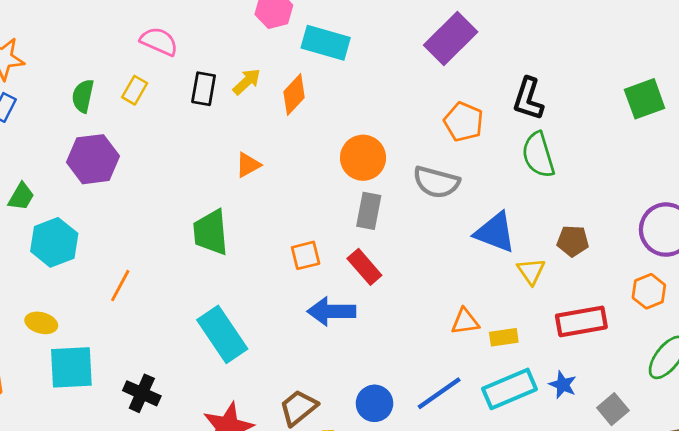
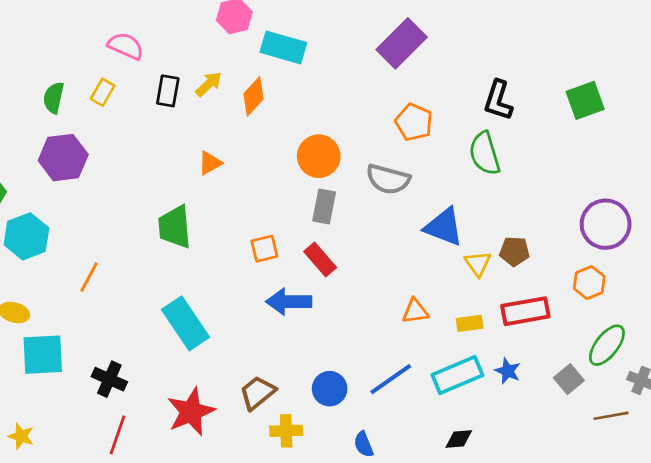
black L-shape: (528, 99) -> (498, 100), moved
brown pentagon: (573, 241) -> (514, 251), moved
yellow rectangle: (504, 337) -> (470, 323), moved
gray square: (613, 409) -> (569, 379), moved

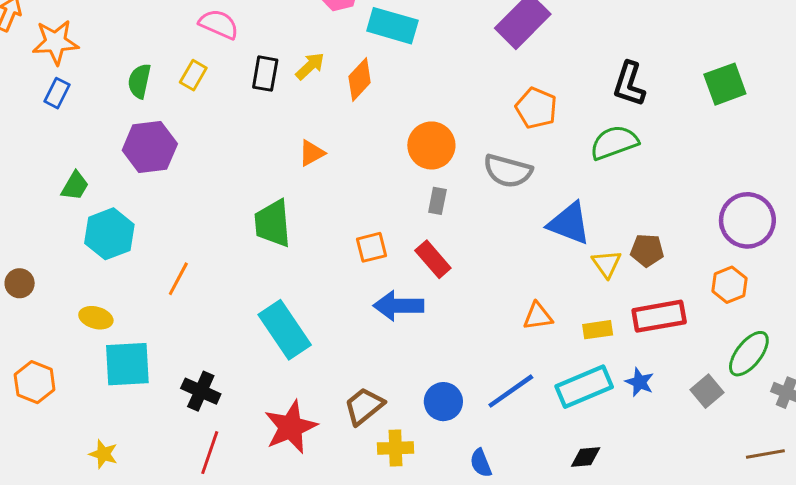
green semicircle: (485, 153) -> (614, 142), turned 87
gray rectangle: (324, 206) -> (437, 201), size x0.7
brown line: (611, 416) -> (765, 454), moved

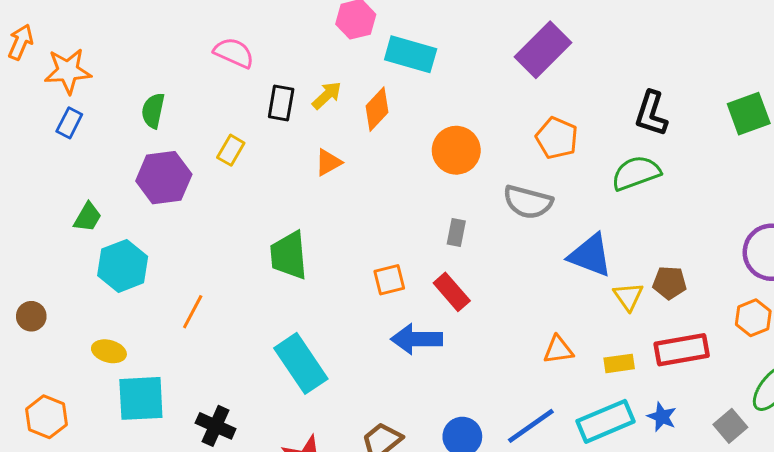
yellow rectangle: (193, 75) -> (231, 150), moved
orange circle: (431, 145) -> (456, 150), moved
orange triangle: (312, 153) -> (328, 162), moved

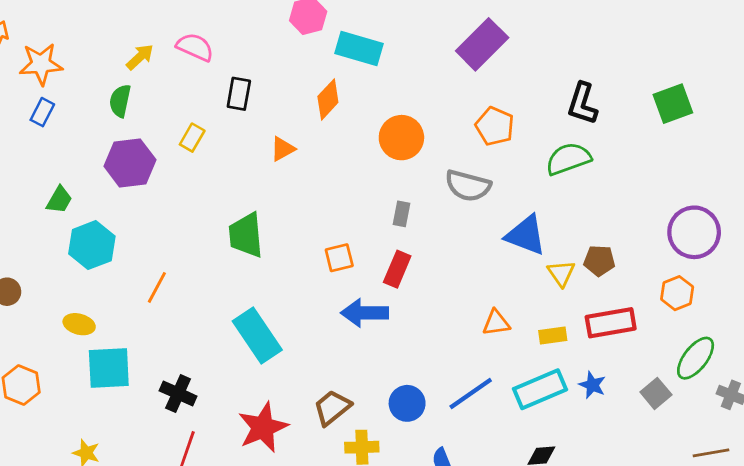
yellow arrow: (327, 95) -> (140, 57), moved
red rectangle: (452, 292) -> (397, 269), turned 64

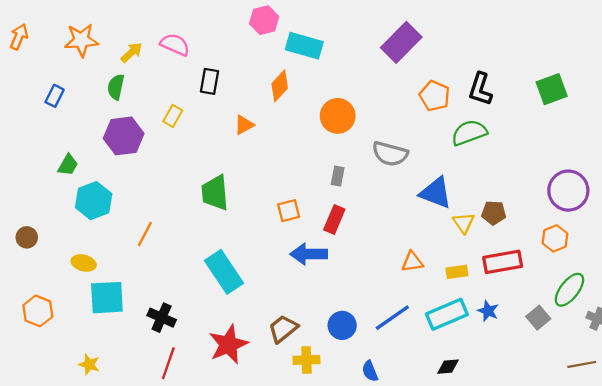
orange star: (41, 64) -> (81, 40), moved
orange pentagon: (495, 126) -> (435, 96), moved

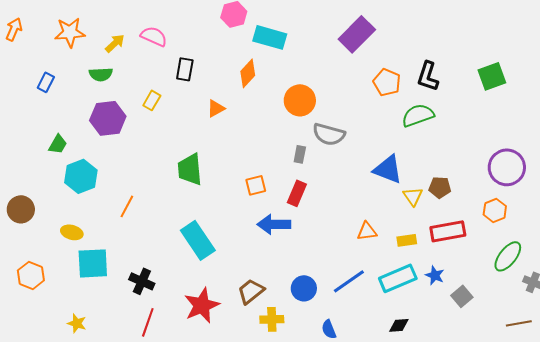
green semicircle: (116, 87) -> (101, 74), turned -105
gray semicircle: (390, 154) -> (329, 134), moved
brown circle: (27, 237) -> (21, 209), size x1.4
gray square: (538, 318) -> (462, 296), moved

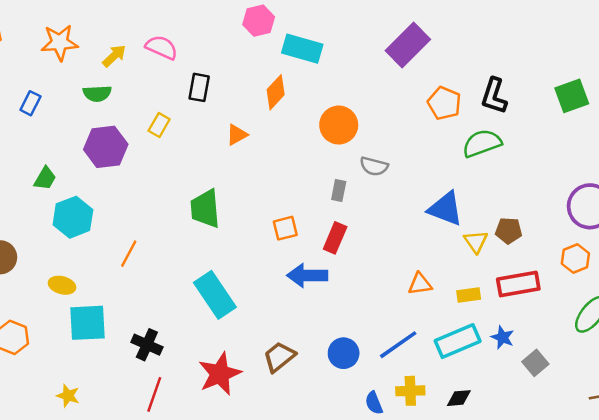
gray semicircle: (329, 134) -> (374, 166), size x0.7
yellow cross: (272, 319) -> (410, 391), moved

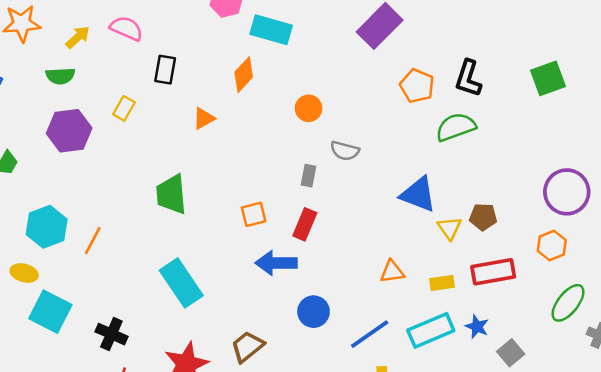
orange circle: (339, 125) -> (309, 108), size x0.7
cyan hexagon: (73, 217) -> (47, 227), moved
cyan square: (87, 323) -> (50, 312), turned 30
blue circle: (344, 353) -> (314, 312), moved

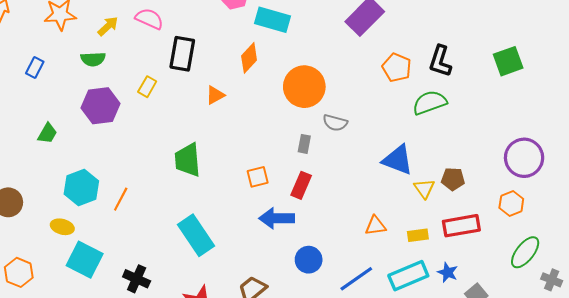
black rectangle: (165, 70) -> (182, 54), size x1.4
orange circle: (309, 108) -> (304, 87), size x1.8

